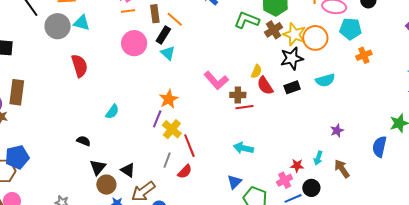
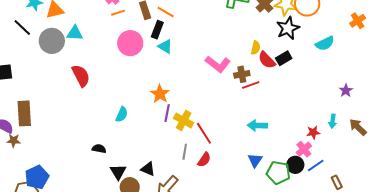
orange cross: (364, 55) -> (358, 21), moved
black rectangle: (292, 87) -> (284, 58), moved
orange star: (169, 99) -> (160, 94), moved
black circle: (311, 188) -> (295, 165), moved

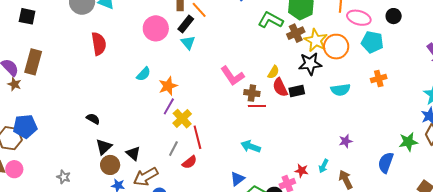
cyan semicircle: (122, 114) -> (144, 74), moved

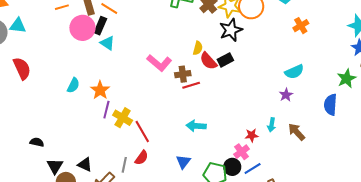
pink circle: (156, 28) -> (82, 28), moved
cyan semicircle: (341, 90) -> (294, 72), moved
gray line: (173, 149) -> (124, 165), moved
blue triangle: (237, 179) -> (183, 162), moved

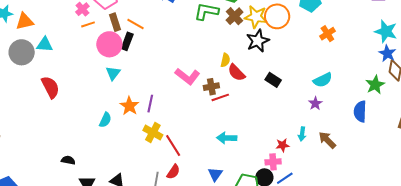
cyan triangle: (107, 43) -> (113, 73), moved, turned 35
black rectangle: (225, 60) -> (273, 80), moved, turned 63
cyan semicircle: (73, 85) -> (105, 120), moved
purple line: (106, 110) -> (150, 104), moved
pink cross: (241, 152) -> (273, 162), turned 35

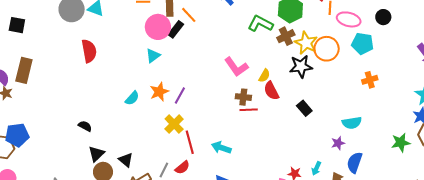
pink L-shape: (187, 76) -> (236, 67), moved
blue semicircle: (360, 111) -> (355, 163), moved
cyan arrow: (227, 138) -> (221, 148), moved

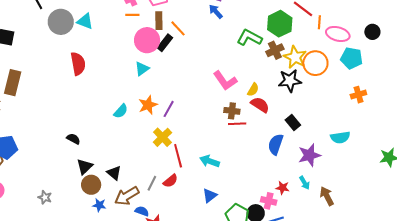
red semicircle: (271, 91) -> (260, 105), turned 150
purple star: (338, 143) -> (309, 155), moved, size x1.6
blue semicircle: (355, 163) -> (276, 144), moved
cyan arrow: (316, 168) -> (305, 183), turned -56

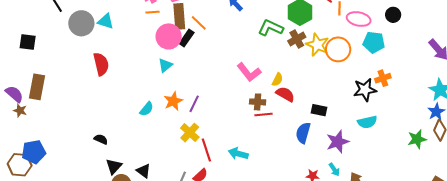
brown rectangle: (159, 21) -> (179, 16), size x1.4
black star: (290, 81) -> (365, 90), moved
black rectangle: (293, 123) -> (319, 110), turned -35

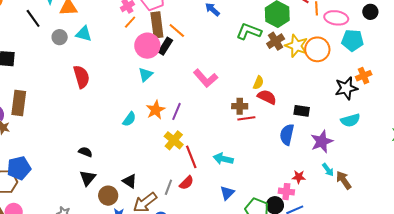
orange line: (153, 12) -> (130, 22), turned -40
gray circle: (81, 23) -> (60, 37), size x0.6
pink L-shape: (249, 72) -> (205, 78), moved
black triangle: (114, 166) -> (88, 178), moved
cyan arrow: (334, 170) -> (328, 170), moved

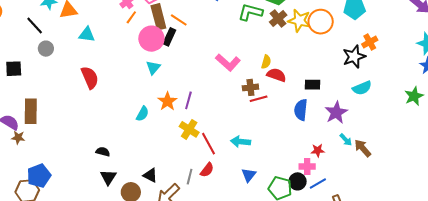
gray circle: (60, 37) -> (46, 49), moved
pink L-shape: (205, 78) -> (228, 62), moved

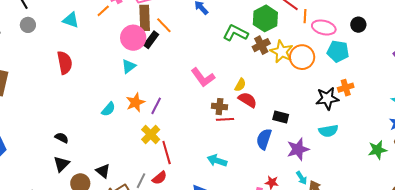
orange line: (131, 17) -> (103, 11), moved
cyan arrow: (241, 142) -> (217, 161), moved

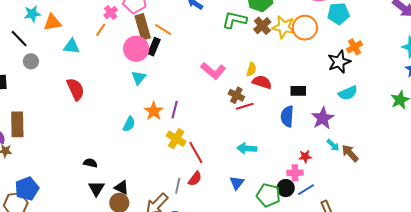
brown cross: (220, 107) -> (236, 95), turned 35
black triangle: (103, 171) -> (121, 187), moved

